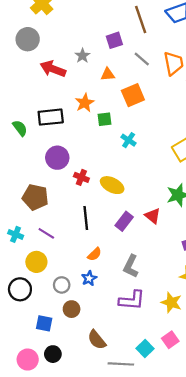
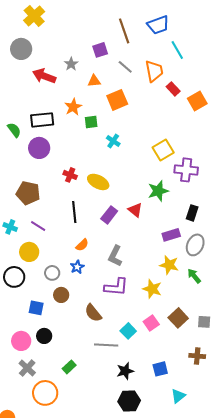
purple circle: (57, 158) -> (39, 148), moved
brown semicircle: (97, 340) -> (93, 313), moved

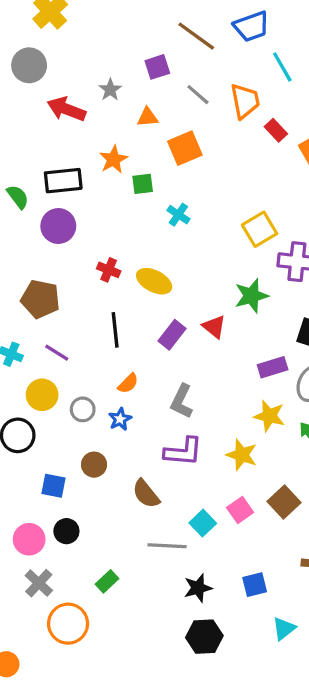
brown line: (124, 31) -> (196, 36), turned -35
gray circle: (52, 273) -> (83, 409), moved

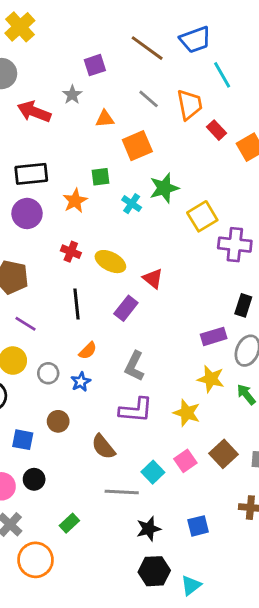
purple square: (157, 67) -> (95, 65), moved
orange star: (113, 159) -> (75, 201), moved
green star: (251, 296) -> (164, 188), moved
red triangle: (214, 327) -> (153, 279), moved
cyan triangle: (284, 629) -> (191, 585), moved

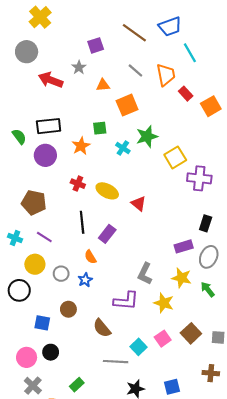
purple rectangle: (126, 308) -> (107, 234), moved
orange semicircle: (88, 351) -> (90, 257), turned 104
gray L-shape: (134, 366) -> (145, 274), moved

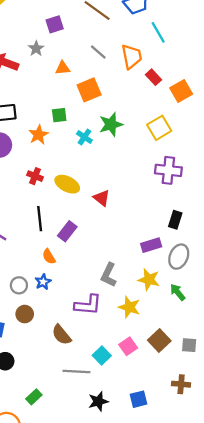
yellow square: (175, 157) -> (159, 128), moved
gray circle: (61, 274) -> (19, 285), moved

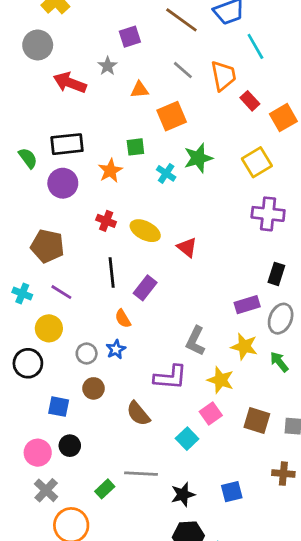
brown square: (159, 340) -> (257, 421), turned -30
pink square: (128, 346) -> (211, 414), moved
gray line: (76, 372) -> (141, 474), moved

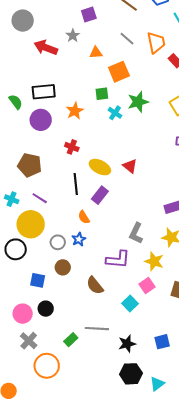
green square: (135, 147) -> (102, 94), moved
yellow ellipse: (145, 231) -> (100, 167), moved
yellow circle: (49, 328) -> (31, 224), size x1.4

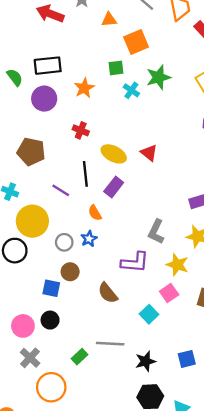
purple line: (40, 198) -> (61, 190), moved
blue square: (38, 280) -> (51, 288), moved

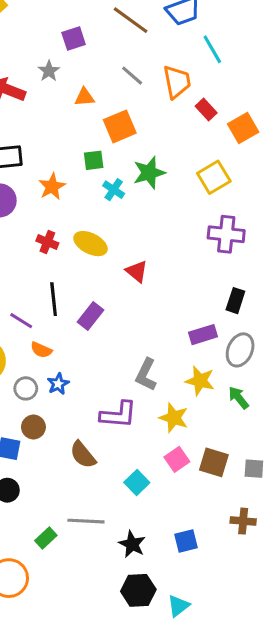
yellow ellipse: (114, 154) -> (91, 244), moved
orange semicircle: (95, 213) -> (41, 350), moved, turned -35
pink square: (169, 293) -> (177, 459), moved
black star: (145, 361) -> (132, 544), turned -30

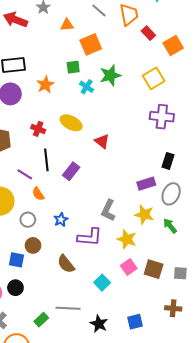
red cross: (47, 242) -> (38, 129), moved
orange semicircle: (41, 350) -> (38, 194), turned 32
blue star: (58, 384) -> (61, 220), moved

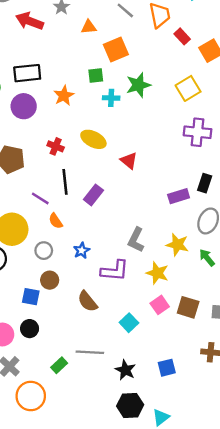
cyan cross: (87, 87) -> (111, 98), turned -32
purple rectangle: (146, 184) -> (179, 196), moved

